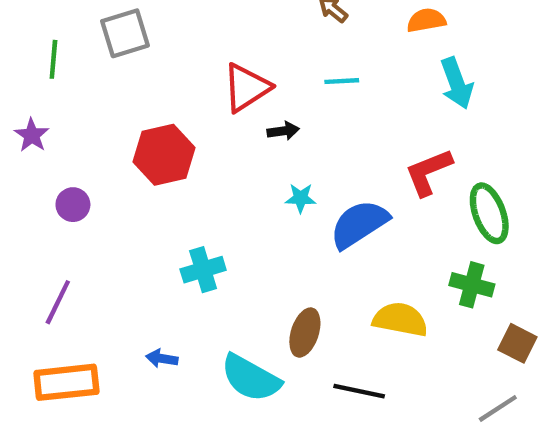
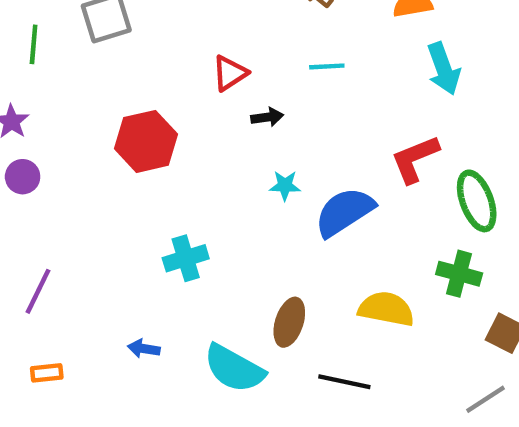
red triangle: (246, 88) -> (230, 73), size x0.7
purple circle: (73, 205) -> (23, 177), moved
orange rectangle: (66, 382) -> (47, 373), size x0.5

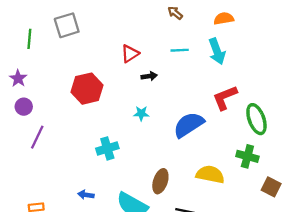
cyan arrow: (444, 69) -> (217, 51), moved
cyan star: (285, 186) -> (141, 113), moved
purple line: (38, 291) -> (37, 137), moved

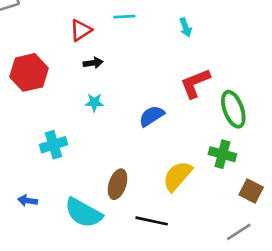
cyan line: (180, 50) -> (124, 17), moved
cyan arrow: (217, 51) -> (186, 27), size x0.6
black arrow: (149, 76) -> (93, 63), moved
blue semicircle: (189, 125) -> (152, 116), size x0.7
yellow semicircle: (210, 174) -> (177, 176), turned -60

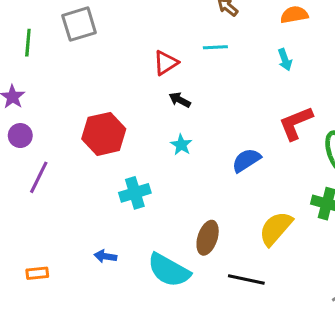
black arrow: (93, 63) -> (180, 100), turned -144
red hexagon: (29, 72) -> (104, 134), moved
cyan star: (94, 102) -> (181, 145), turned 30

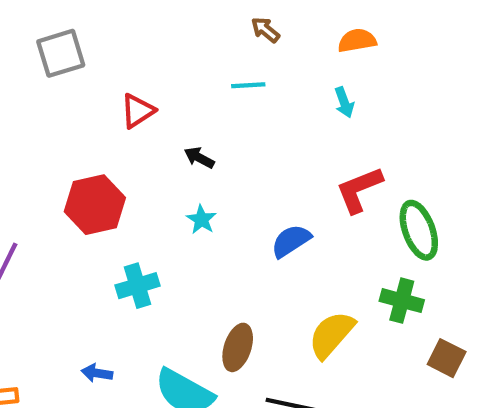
red triangle: (166, 63) -> (137, 111), moved

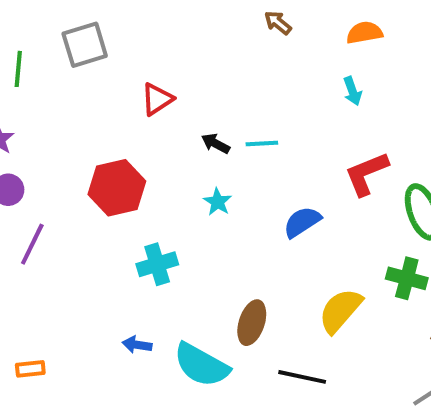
cyan line: (248, 85) -> (262, 143), moved
blue arrow: (97, 373) -> (137, 345), moved

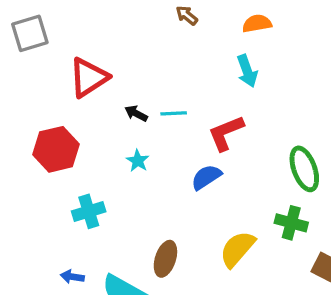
cyan arrow: (352, 91) -> (247, 71), size x1.4
red triangle: (157, 99) -> (89, 77), size x1.5
red L-shape: (367, 174) -> (226, 133), moved

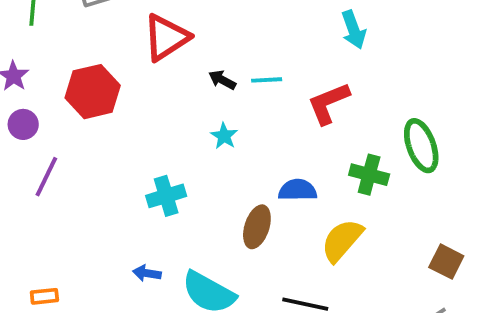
red hexagon: (56, 149) -> (93, 92), moved
blue semicircle: (206, 177) -> (298, 190), moved, turned 32
green cross: (291, 223) -> (369, 175), moved
brown ellipse: (165, 259) -> (257, 227), moved

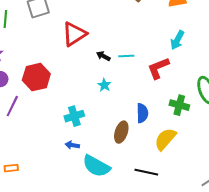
cyan arrow: (354, 30) -> (177, 40), moved, turned 48
red hexagon: (93, 92) -> (36, 77), moved
blue semicircle: (298, 190) -> (142, 113), turned 90
blue arrow: (147, 273) -> (72, 145), moved

